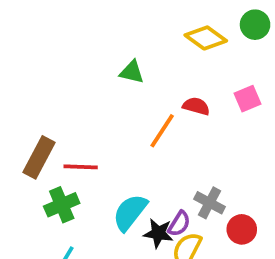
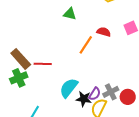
brown rectangle: (39, 157) -> (21, 59), turned -70
gray cross: (210, 203) -> (111, 92), moved, turned 35
green cross: (62, 205) -> (19, 78), moved

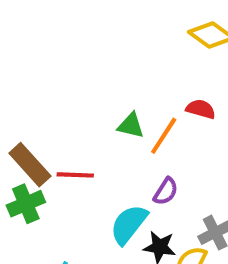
green triangle: (70, 14) -> (131, 126), moved
purple semicircle: (95, 94) -> (166, 191), moved

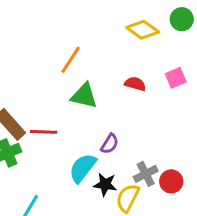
green triangle: (131, 126) -> (84, 96), size x1.4
orange line: (164, 136) -> (71, 60), moved

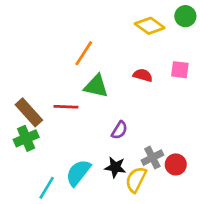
pink square: (176, 78) -> (180, 70), turned 30
red line: (44, 132) -> (66, 107), moved
cyan semicircle: (83, 168) -> (78, 173), moved

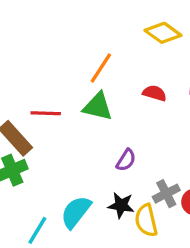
orange line: (84, 53) -> (101, 68), moved
red line: (66, 107) -> (46, 113), moved
yellow semicircle: (136, 180) -> (146, 220), turned -40

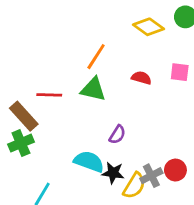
gray cross: (166, 194) -> (151, 176), moved
cyan semicircle: (76, 212) -> (89, 162), moved, turned 72
yellow semicircle: (146, 220) -> (134, 186), turned -136

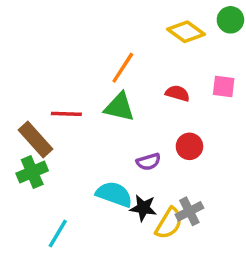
purple semicircle: (117, 135) -> (148, 162), turned 42
red circle: (175, 170) -> (189, 146), moved

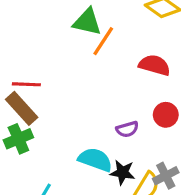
red semicircle: (177, 93) -> (155, 65), size x1.4
green triangle: (119, 107) -> (87, 22), moved
red line: (66, 114) -> (26, 84), moved

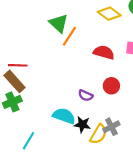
green triangle: (87, 22) -> (59, 23), turned 30
purple semicircle: (127, 129) -> (86, 95), turned 40

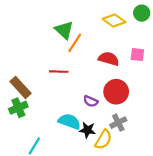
red line: (18, 65) -> (59, 72), moved
red circle: (111, 86) -> (116, 92), size x1.5
gray cross: (111, 127) -> (118, 123), moved

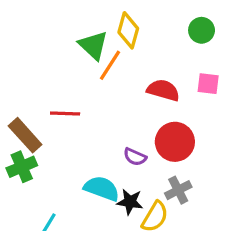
green circle: (142, 13) -> (202, 30), moved
yellow diamond: (114, 20) -> (128, 30), moved, turned 70
red line: (59, 72) -> (65, 114), moved

